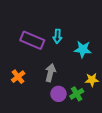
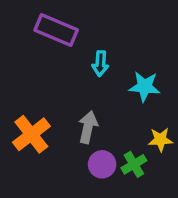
purple rectangle: (32, 40) -> (56, 30), moved
orange cross: (18, 77) -> (31, 134), size x1.5

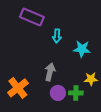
orange cross: (31, 134) -> (18, 88), moved
green cross: (134, 164) -> (76, 93), turned 32

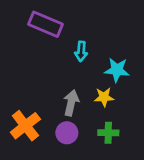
yellow star: (91, 79) -> (104, 97), moved
purple circle: (58, 93) -> (67, 133), moved

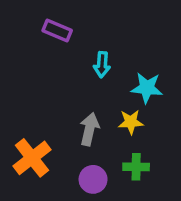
purple rectangle: (45, 24) -> (57, 30), size x0.7
purple circle: (67, 133) -> (93, 179), moved

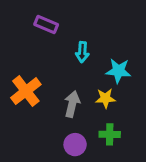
orange cross: (32, 158) -> (26, 91), moved

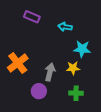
cyan arrow: (82, 52) -> (65, 27), moved, turned 96
purple circle: (75, 145) -> (39, 91), moved

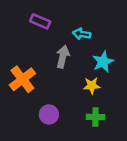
cyan star: (82, 49) -> (103, 62), turned -30
gray arrow: (50, 72) -> (63, 57), moved

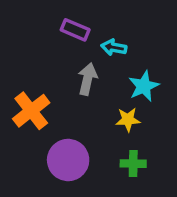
purple rectangle: (40, 21) -> (75, 30), moved
purple circle: (49, 114) -> (68, 160), size x1.5

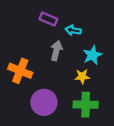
orange cross: (31, 111) -> (20, 71), turned -30
green cross: (133, 164) -> (86, 105), size x1.5

